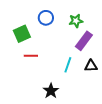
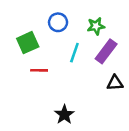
cyan line: (68, 65) -> (74, 53), moved

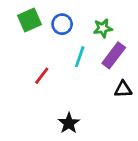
green square: (28, 43) -> (29, 20), moved
red line: (39, 70) -> (42, 76), turned -54

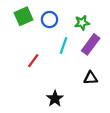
black triangle: (123, 89) -> (91, 78), moved

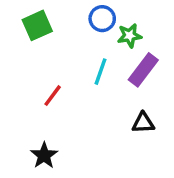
blue circle: (49, 19) -> (102, 19), moved
black star: (55, 99) -> (44, 155), moved

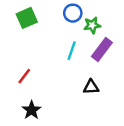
red line: (53, 96) -> (24, 76), moved
black triangle: (143, 123) -> (91, 87), moved

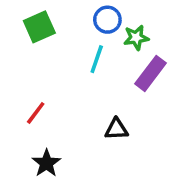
cyan line: (72, 51) -> (97, 59), moved
black triangle: (91, 87) -> (116, 129), moved

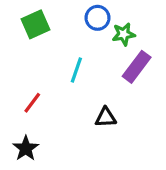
cyan line: (97, 59) -> (76, 70), moved
black star: (46, 163) -> (26, 148), moved

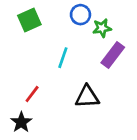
red line: (32, 103) -> (32, 94), moved
black triangle: (106, 117) -> (87, 97), size x1.4

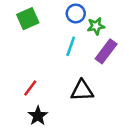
cyan line: (63, 58) -> (71, 46), moved
black star: (21, 122) -> (38, 116), moved

